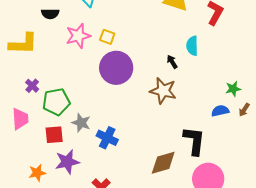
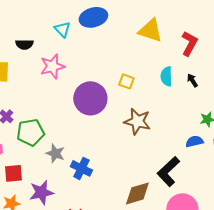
yellow square: (107, 37) -> (126, 81), moved
black arrow: (172, 62) -> (192, 80), moved
red square: (54, 135) -> (13, 173), moved
black L-shape: (194, 141) -> (168, 171), turned -140

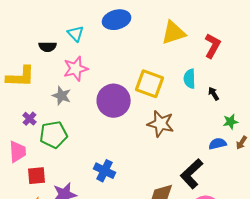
cyan triangle: (62, 29) -> (76, 34), moved
yellow triangle: (150, 30) -> (174, 33), turned -36
black arrow: (192, 80) -> (214, 94), moved
yellow square: (126, 81) -> (150, 84), size x1.8
gray star: (55, 153) -> (62, 96), moved

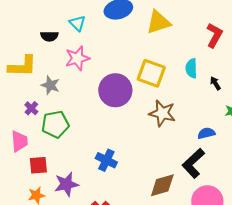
yellow triangle: (174, 33) -> (158, 22), moved
gray star: (62, 96) -> (50, 85), moved
blue semicircle: (218, 144) -> (206, 133), moved

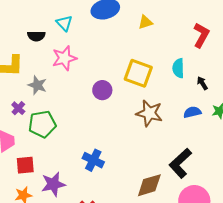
yellow triangle: (158, 22) -> (145, 22), size x0.6
purple circle: (115, 90) -> (102, 90), size x0.6
blue semicircle: (206, 133) -> (192, 112), moved

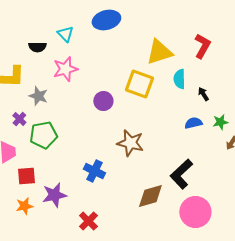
yellow triangle: (145, 22) -> (159, 52), moved, size x1.8
brown star: (149, 113) -> (130, 143), moved

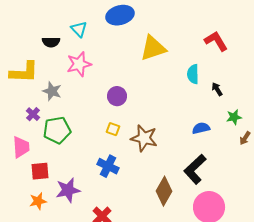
red L-shape: (202, 46) -> (216, 41), turned -60
yellow triangle: (159, 52) -> (153, 48), moved
yellow square: (139, 84) -> (113, 129), moved, size x0.5
blue semicircle: (193, 123) -> (201, 128), moved
brown diamond: (150, 196) -> (164, 191), turned -44

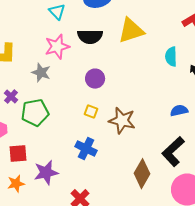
black semicircle: (51, 42) -> (90, 37), moved, size x1.4
gray star: (52, 91) -> (41, 73), moved

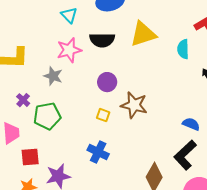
cyan semicircle: (171, 57) -> (183, 49), moved
blue semicircle: (179, 111) -> (191, 124), moved, turned 36
brown star: (122, 121) -> (134, 105), moved

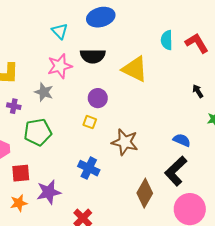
yellow triangle: (143, 34) -> (135, 69), moved, turned 44
cyan semicircle: (183, 49) -> (167, 40), moved
purple cross: (23, 100) -> (14, 106), moved, turned -32
brown star: (134, 105) -> (125, 142), moved
yellow square: (103, 115) -> (90, 122), moved

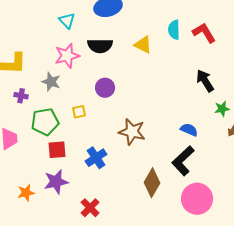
yellow triangle: (135, 69) -> (143, 45), moved, size x0.7
black arrow: (198, 91) -> (205, 81), size x1.6
yellow square: (90, 122) -> (79, 112), moved, turned -32
blue cross: (89, 168) -> (96, 158), turned 30
red square: (21, 173) -> (57, 150), moved

